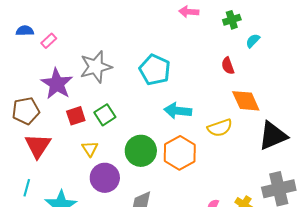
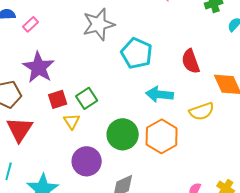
red semicircle: (228, 66) -> (191, 61), moved, size x1.4
gray star: (96, 67) -> (99, 24), moved
yellow triangle: (90, 149) -> (72, 121), moved

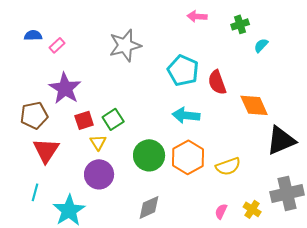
cyan pentagon: (137, 53) -> (183, 70), moved
yellow semicircle: (202, 111) -> (228, 166), moved
purple circle: (87, 161) -> (99, 174), moved

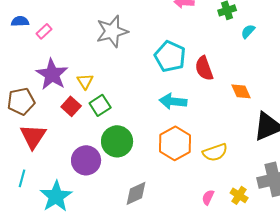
orange diamond: (254, 105) -> (241, 91), size x0.7
red square: (84, 120) -> (71, 106), turned -30
yellow triangle: (98, 142) -> (85, 81), moved
green circle: (149, 155) -> (117, 141), moved

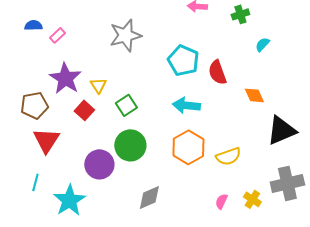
cyan semicircle: (248, 31) -> (262, 44), moved
green square: (100, 105) -> (126, 105), moved

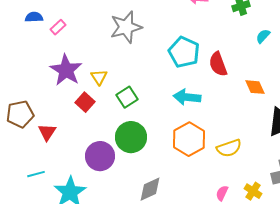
brown pentagon: (34, 105) -> (20, 114), moved
red triangle: (46, 140) -> (47, 132), size x0.7
cyan line: (35, 182) -> (36, 174), turned 60

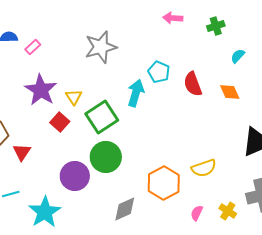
cyan pentagon: (184, 52) -> (159, 72), size x0.7
orange diamond: (255, 87) -> (230, 92), moved
green square: (127, 97) -> (102, 117), size x1.5
cyan arrow: (187, 97) -> (136, 93), moved, turned 100
orange hexagon: (189, 139) -> (164, 183), moved

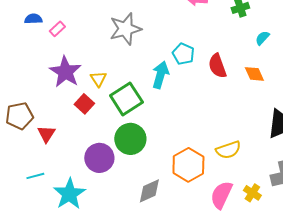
pink semicircle: (197, 213) -> (221, 195), size x1.8

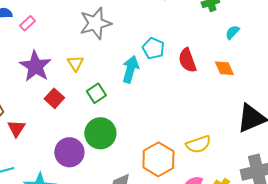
yellow triangle: (98, 79) -> (75, 63), moved
green square: (126, 99) -> (96, 93), size x0.6

